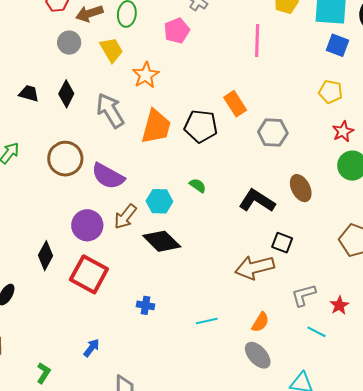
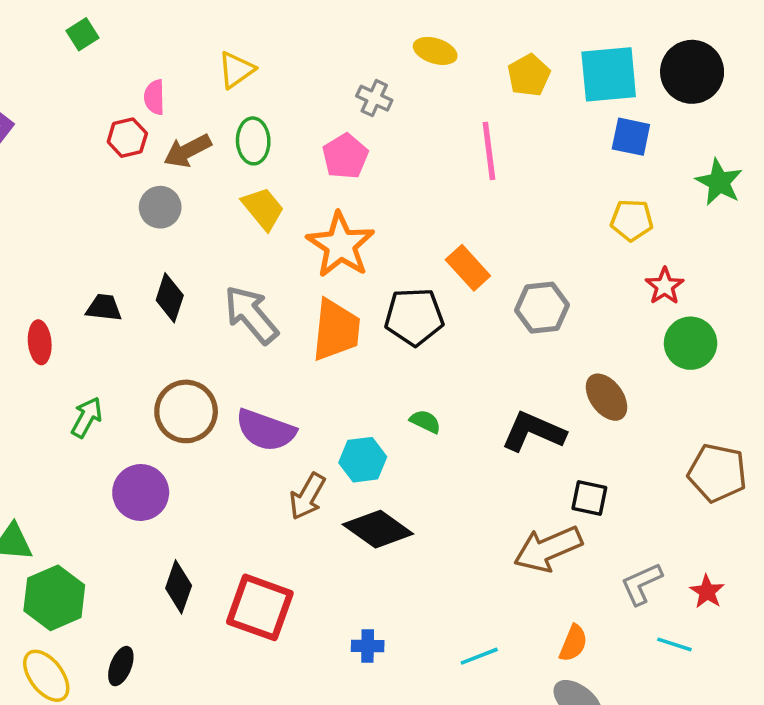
yellow trapezoid: (111, 50) -> (263, 208), moved
orange star: (146, 75) -> (341, 245), moved, size x1.4
purple circle: (87, 225) -> (141, 492), moved

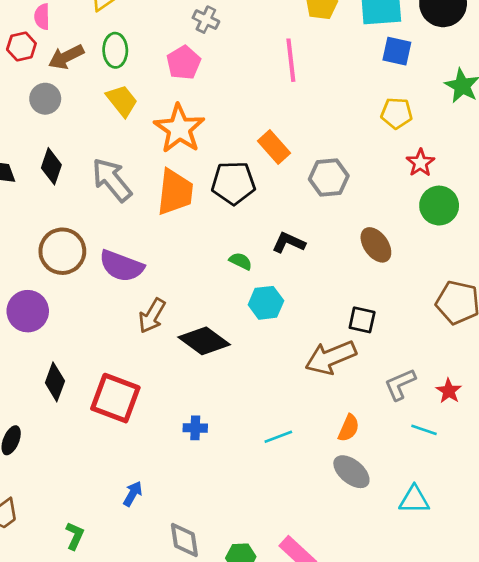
black L-shape: (533, 432) -> (289, 243), moved, size x0.7
cyan hexagon: (363, 460) -> (266, 303), moved

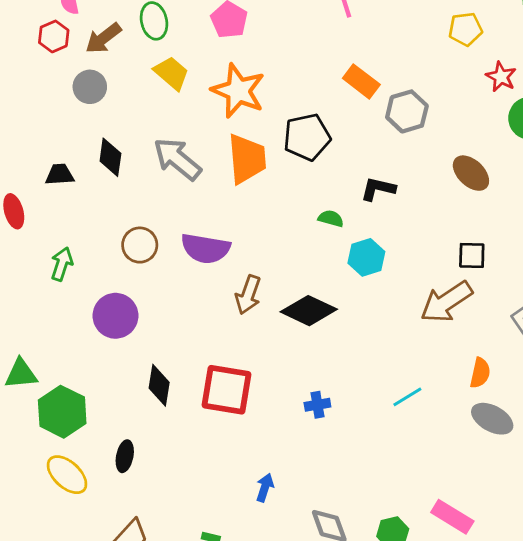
orange rectangle: (274, 147) -> (361, 81), moved
brown circle: (62, 251) -> (140, 245), size x0.7

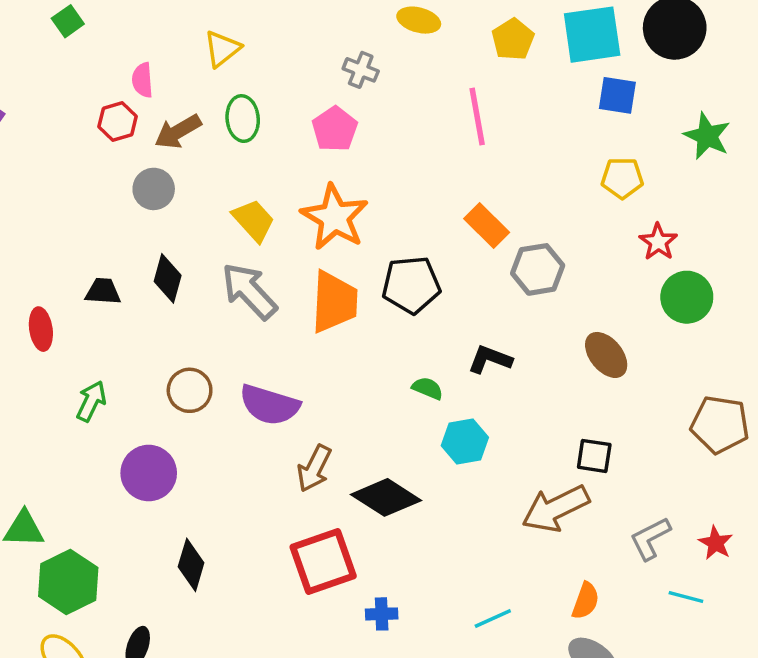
yellow trapezoid: (172, 73) -> (254, 220), moved
red square: (227, 390) -> (323, 562), moved, turned -36

